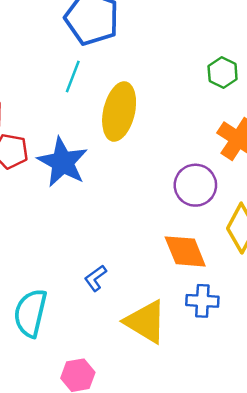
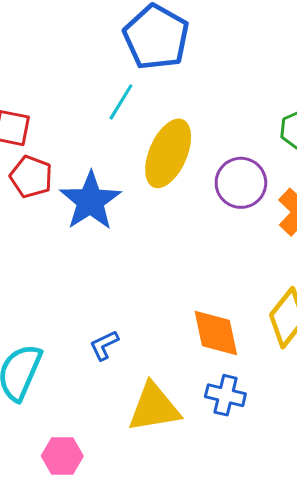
purple circle: (195, 185) -> (241, 183), moved
yellow triangle: (146, 322) -> (154, 408), turned -51

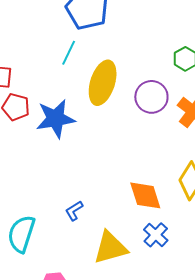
blue star: (90, 201) -> (56, 119), turned 30
blue cross: (225, 395) -> (156, 235), turned 35

